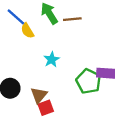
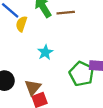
yellow semicircle: (27, 31) -> (21, 24), turned 49

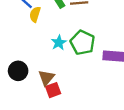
green pentagon: (82, 74) -> (83, 43), moved

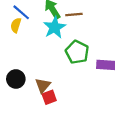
yellow semicircle: (35, 14) -> (16, 25), moved
cyan star: (59, 43) -> (55, 27), moved, size x1.5

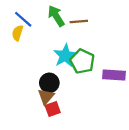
cyan star: (55, 27) -> (65, 56), moved
black circle: (16, 79) -> (49, 83), moved

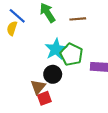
brown line: (79, 22) -> (78, 19), moved
black circle: (49, 83) -> (53, 74), moved

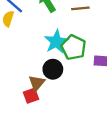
red square: (44, 98) -> (31, 96), moved

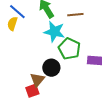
cyan star: (56, 42) -> (54, 32), moved, turned -30

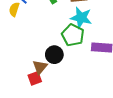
cyan star: (54, 32) -> (81, 18), moved

